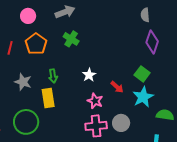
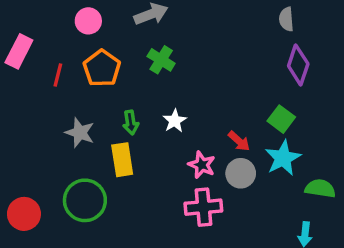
white star: (89, 75) -> (175, 121), moved
gray circle: (121, 123) -> (241, 173), moved

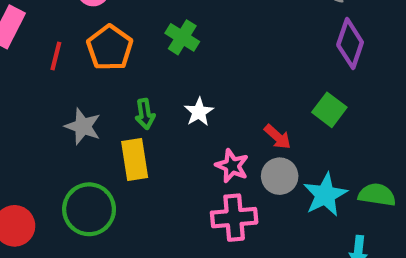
cyan star: (283, 158) -> (325, 195), moved

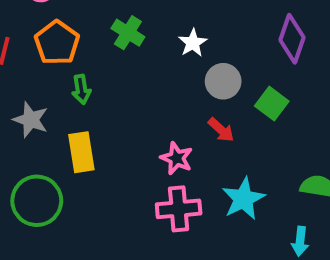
white star: (199, 112) -> (193, 43), moved
green arrow: (145, 114) -> (81, 89), moved
gray circle: (280, 176) -> (223, 81), moved
cyan star: (325, 195) -> (243, 199), moved

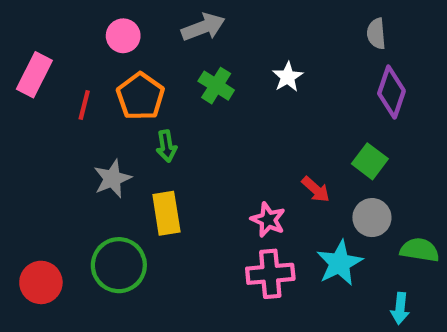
white star: (193, 43) -> (288, 77), moved
gray circle: (223, 81) -> (372, 218), moved
gray star: (31, 120) -> (112, 179), turned 30

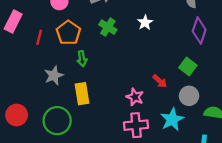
red circle: (41, 282) -> (17, 115), moved

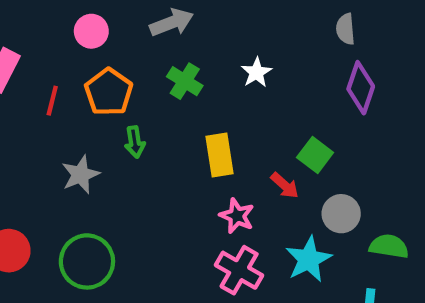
green square: (188, 67) -> (315, 155), moved
yellow rectangle: (82, 94) -> (219, 155), moved
pink cross: (136, 125) -> (239, 270), turned 35

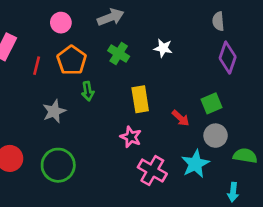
white star: (256, 72) -> (163, 48), turned -30
green square: (315, 155) -> (211, 103), moved, turned 30
pink star: (237, 216) -> (131, 137), moved

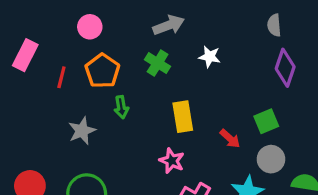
gray arrow: (111, 17) -> (169, 25), moved

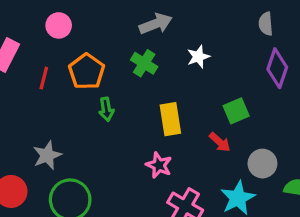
pink circle: (90, 27) -> (59, 25), moved
white star: (210, 57) -> (198, 57), turned -30
green square: (266, 121) -> (236, 111), moved
gray star: (82, 131) -> (47, 155), moved

